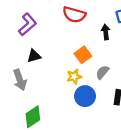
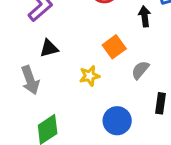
yellow star: (74, 77) -> (90, 76), moved
blue circle: (85, 96) -> (117, 121), moved

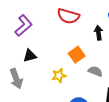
gray semicircle: (140, 70) -> (95, 71), turned 72

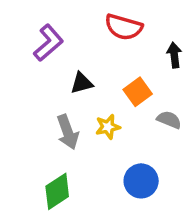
black triangle: (30, 56) -> (82, 83), moved
gray arrow: (16, 79) -> (68, 132), moved

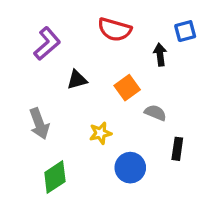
yellow star: (108, 127) -> (100, 133), moved
gray arrow: (68, 132) -> (39, 124), moved

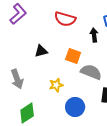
purple L-shape: (47, 44) -> (18, 14), moved
orange square: (127, 88) -> (73, 56), turned -35
gray semicircle: (155, 113) -> (91, 72), size x1.5

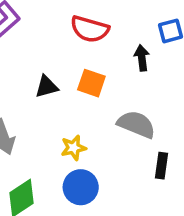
orange square: (73, 56) -> (91, 83), moved
blue circle: (75, 107) -> (81, 187), moved

